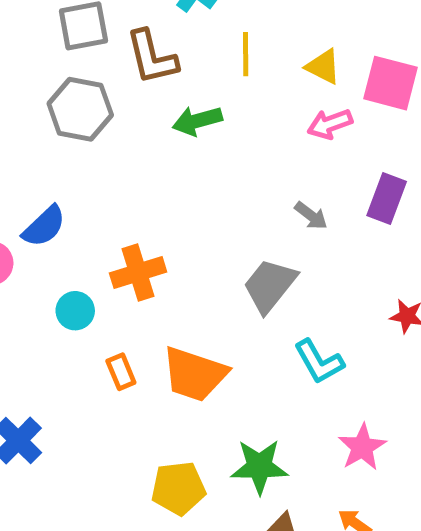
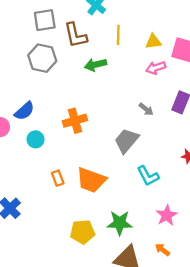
yellow triangle: (323, 67) -> (153, 42), turned -36
orange cross: (138, 273) -> (75, 121), moved
cyan circle: (75, 311) -> (36, 139), moved

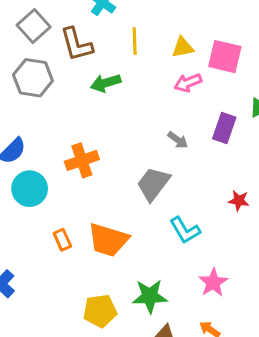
gray square: (45, 20) -> (34, 26), turned -30
cyan circle: (36, 139) -> (30, 189), size x1.5

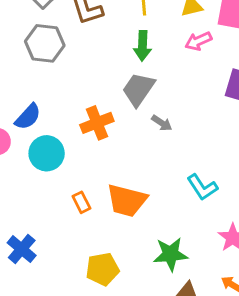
green arrow: (106, 83) -> (143, 46), moved, turned -68
gray arrow: (178, 140) -> (162, 123), moved
gray trapezoid: (153, 184) -> (138, 89), moved
yellow pentagon: (100, 311) -> (102, 269), moved

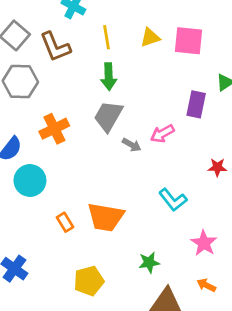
pink arrow: (198, 41) -> (162, 134), moved
orange cross: (97, 123) -> (54, 129), moved
green star: (171, 254) -> (149, 262), size x0.7

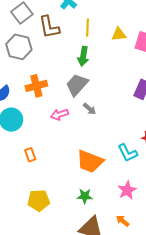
pink arrow: (162, 134) -> (59, 115), moved
cyan L-shape: (173, 200) -> (128, 153), moved
orange trapezoid: (106, 217) -> (90, 161), moved

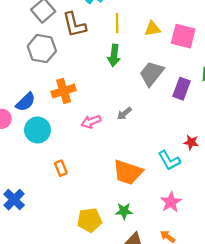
gray trapezoid: (77, 85) -> (152, 74), moved
gray arrow: (90, 109) -> (124, 114), turned 104
yellow pentagon: (39, 200) -> (90, 220), moved

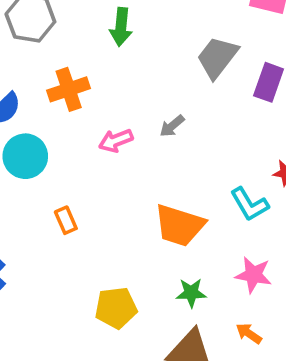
green arrow: (114, 55) -> (121, 27), moved
pink star: (171, 202) -> (253, 275), turned -30
green star: (124, 211) -> (191, 293), moved

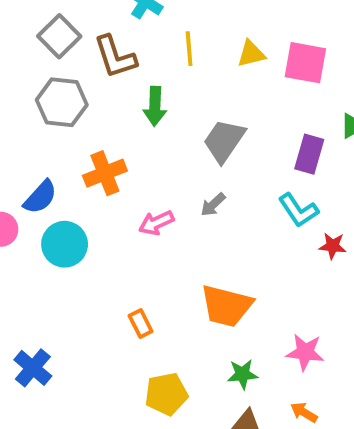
gray trapezoid: (217, 57) -> (224, 141), moved
cyan L-shape: (249, 204) -> (298, 210), moved
orange rectangle: (66, 220) -> (141, 324), moved

